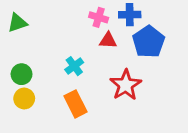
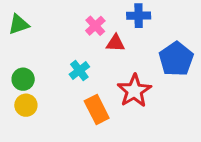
pink cross: (99, 17) -> (95, 26), moved, turned 30
blue pentagon: (149, 42) -> (176, 59), moved
orange rectangle: (76, 104) -> (97, 110), moved

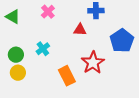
green triangle: (19, 24) -> (13, 17), turned 49
pink cross: (95, 26) -> (48, 12), moved
cyan cross: (79, 71) -> (43, 49), moved

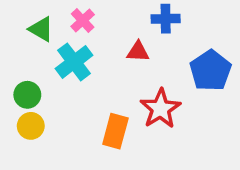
green triangle: (13, 17) -> (41, 29), moved
cyan cross: (43, 49) -> (74, 62), moved, size x1.5
orange rectangle: (67, 76) -> (115, 131), turned 42

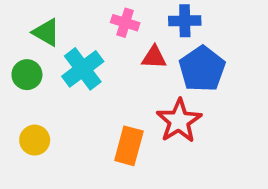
pink cross: (83, 20) -> (125, 23), moved, turned -30
blue pentagon: (211, 71) -> (202, 69), moved
green circle: (27, 95) -> (27, 75), moved

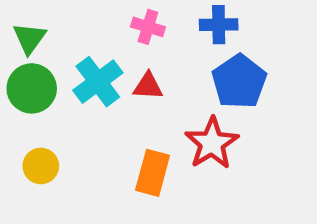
green triangle: (46, 32) -> (29, 38), moved, turned 36
red triangle: (154, 57) -> (148, 86), moved
green circle: (27, 75) -> (32, 88), size x1.4

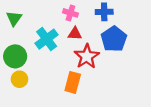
red triangle: (148, 86) -> (75, 34), moved
green circle: (32, 88) -> (15, 56), moved
red star: (212, 143) -> (87, 56), moved

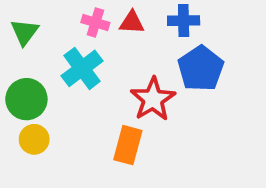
pink cross: (70, 13) -> (95, 22), moved
red triangle: (75, 34) -> (132, 22), moved

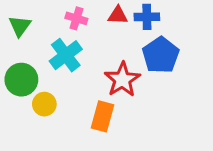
red triangle: (132, 22) -> (118, 15), moved
yellow circle: (34, 139) -> (44, 104), moved

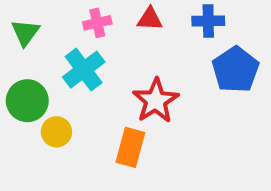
blue cross: (147, 17) -> (208, 21), moved
pink cross: (76, 18) -> (97, 23), turned -30
blue pentagon: (161, 55) -> (236, 70), moved

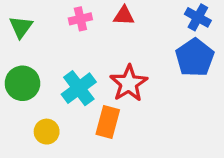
blue cross: (208, 21) -> (198, 17), moved, turned 30
cyan cross: (84, 70) -> (79, 88), moved
yellow circle: (56, 132) -> (47, 132), moved

